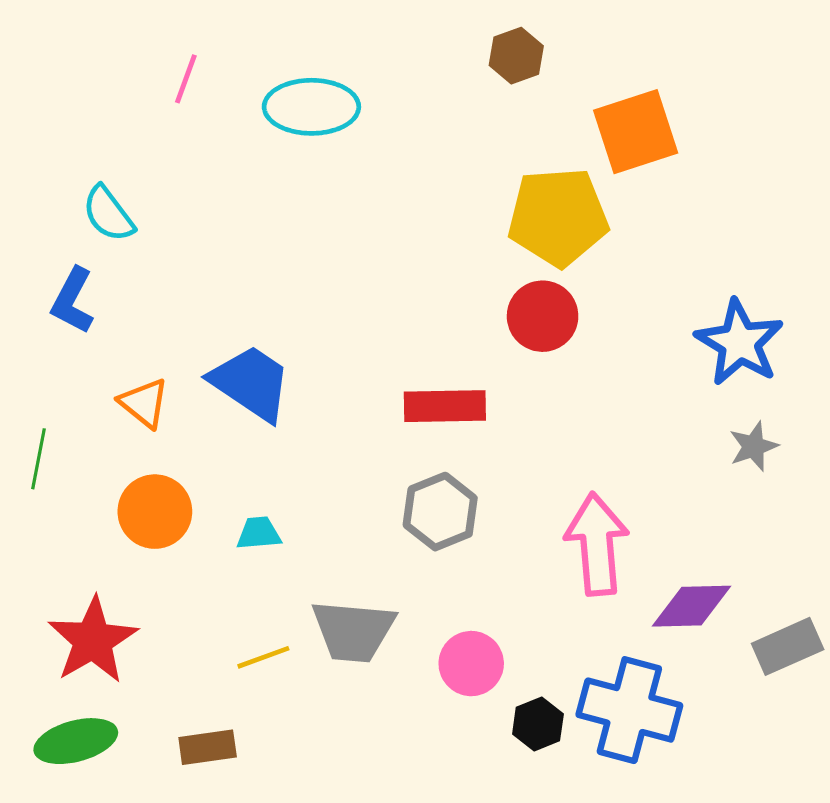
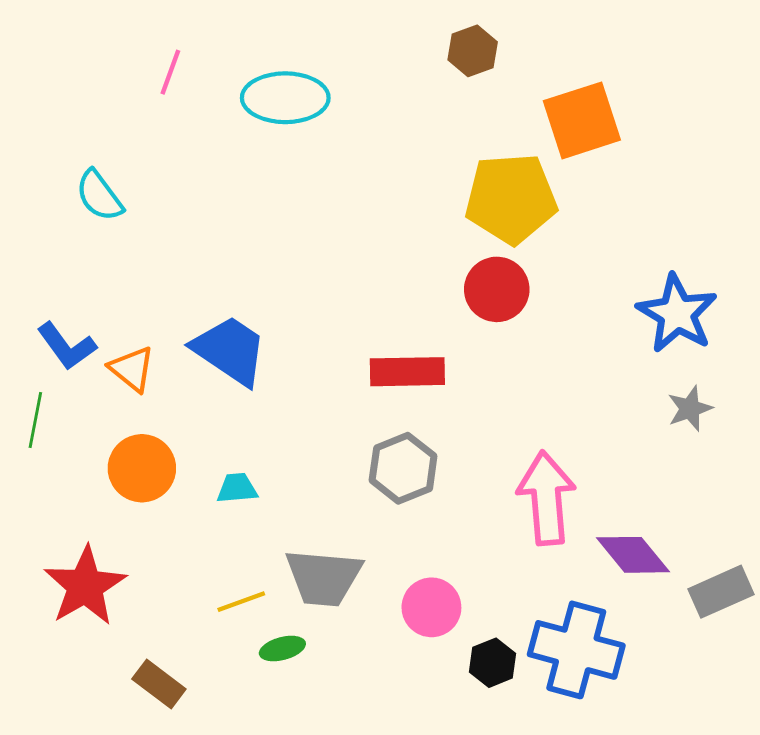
blue L-shape: (73, 301) -> (67, 346), moved, turned -64
purple diamond: (691, 606) -> (633, 555), turned 52
green ellipse: (76, 741) -> (282, 649), moved, size x0.6
brown rectangle: (208, 747) -> (159, 684), moved, turned 45

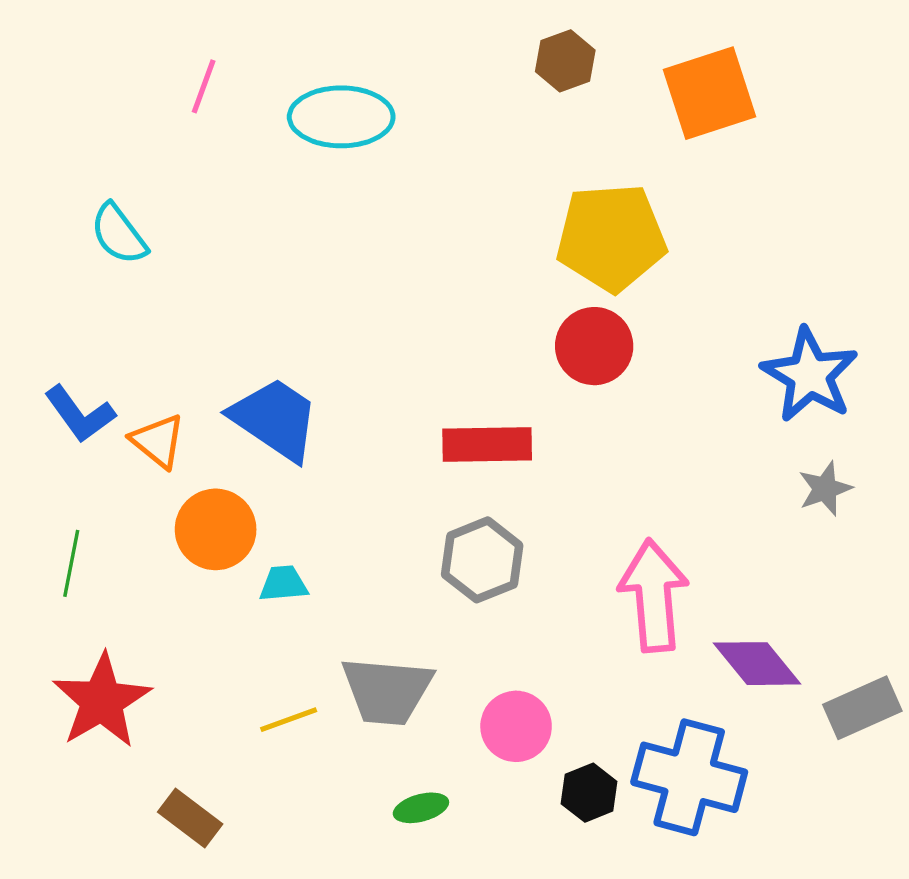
orange square: (582, 120) -> (710, 93), moved
green line: (35, 420) -> (71, 563), moved
orange circle: (142, 468) -> (216, 529), moved
green ellipse: (282, 649) -> (421, 808), moved

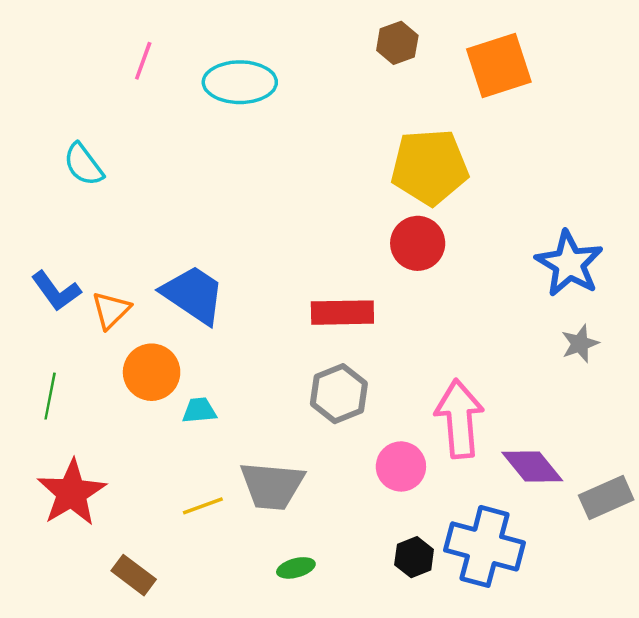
orange triangle: (158, 441) -> (111, 310), turned 36
pink circle: (516, 726) -> (401, 466), moved

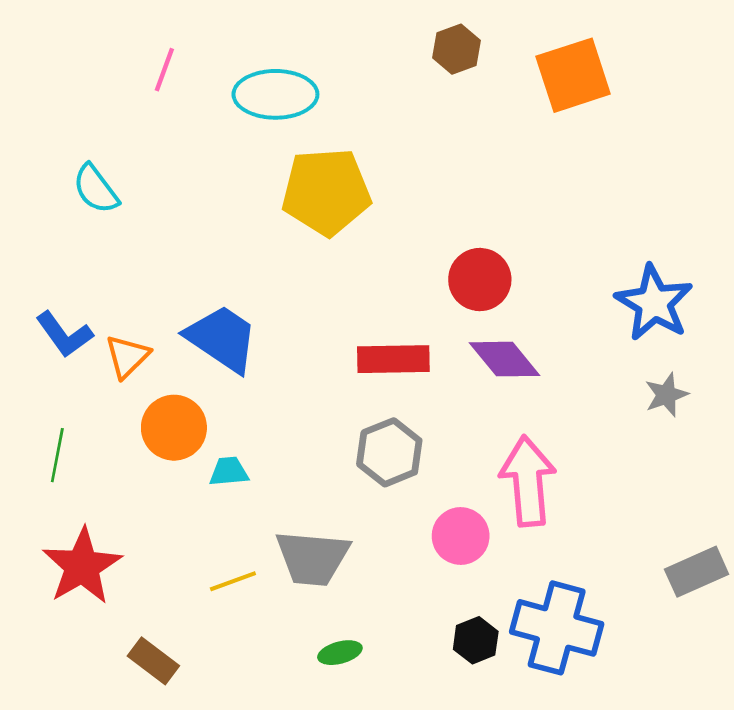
yellow pentagon: (430, 167) -> (326, 192), moved
purple diamond: (532, 466) -> (505, 359), moved

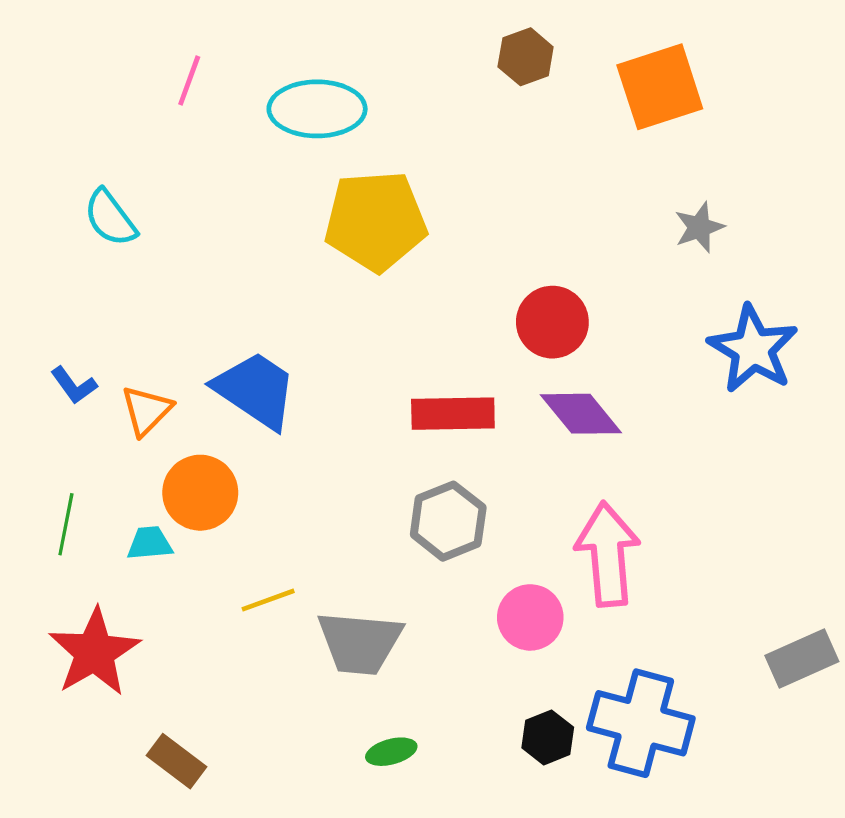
blue L-shape: (64, 334) -> (74, 385), size x0.7
gray star: (666, 395) -> (699, 227), moved
cyan trapezoid: (229, 472) -> (150, 543), moved
yellow line: (233, 581) -> (268, 600), moved

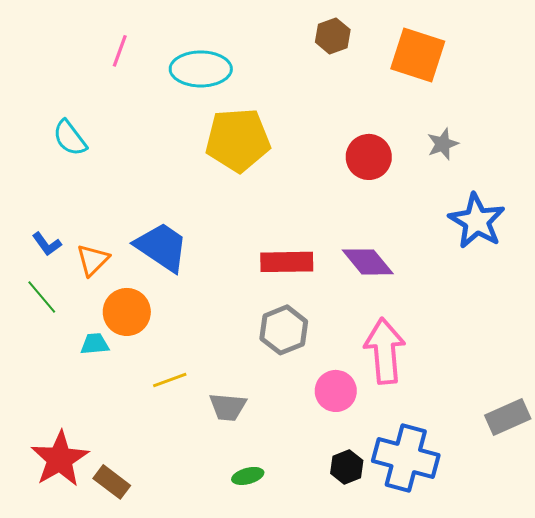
orange square: (660, 87) -> (418, 55), turned 36
red circle: (552, 322) -> (369, 157), moved
green line: (66, 524) -> (42, 297), moved, turned -51
gray trapezoid: (360, 643) -> (228, 407), size x0.7
red star: (94, 652) -> (60, 459), moved

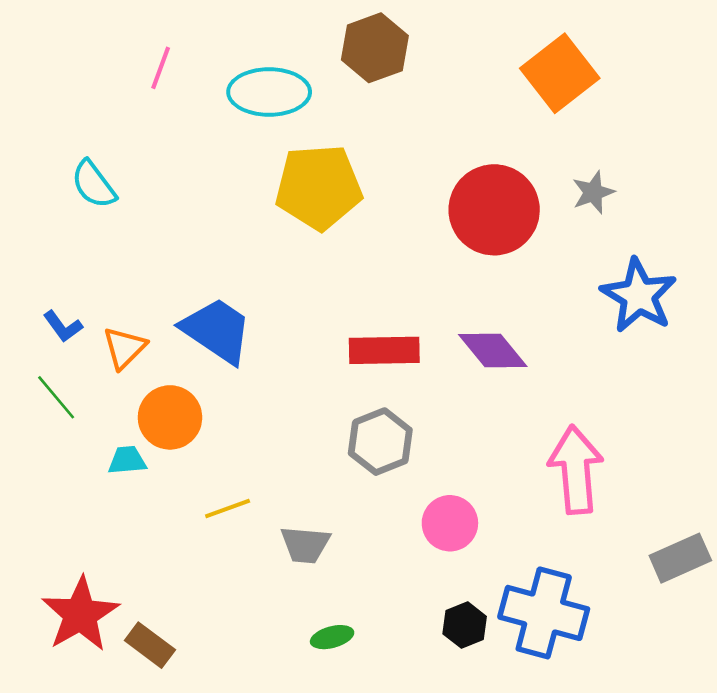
brown hexagon: (333, 36) -> (375, 48), moved, size x1.4
orange square: (418, 55) -> (560, 73), turned 34
red circle: (369, 157) -> (494, 210), size x1.5
pink arrow: (385, 351) -> (576, 470), moved

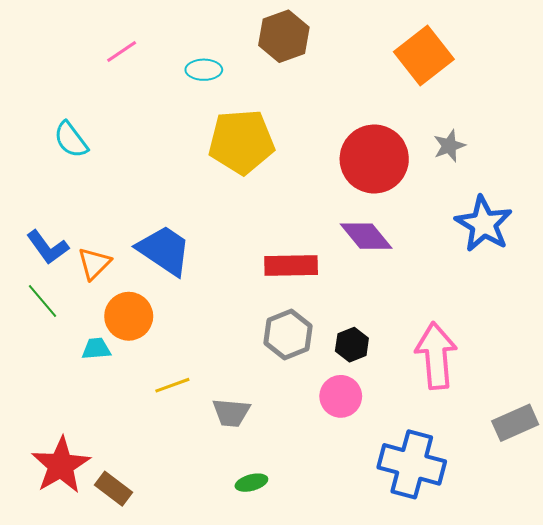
pink line: (161, 68) -> (122, 51), turned 36
cyan ellipse: (269, 92) -> (204, 70), size x0.6
blue L-shape: (63, 326) -> (48, 247), size x1.4
purple diamond: (493, 350) -> (366, 236), moved
black hexagon: (465, 625) -> (352, 345), moved

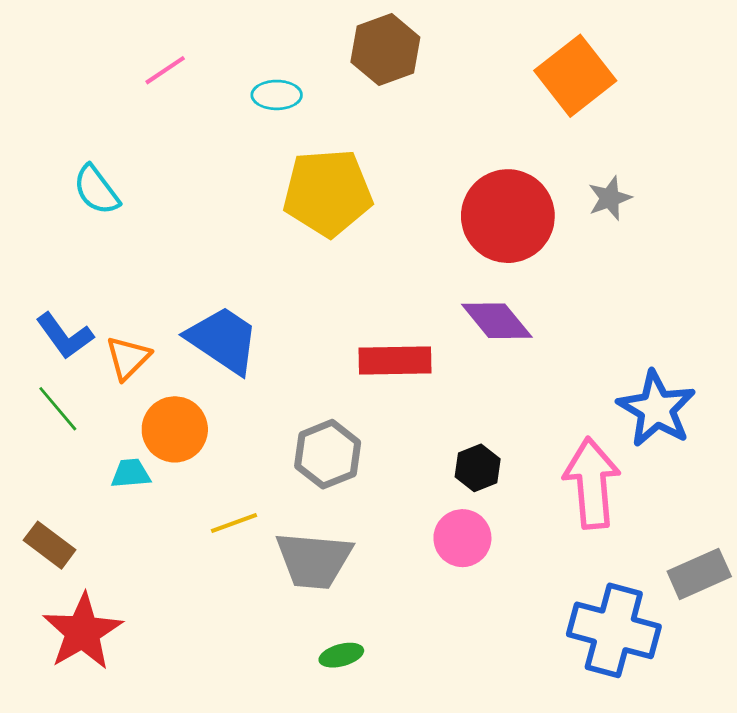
blue star: (484, 224) -> (656, 409), moved
gray hexagon: (288, 334) -> (328, 454), moved
gray trapezoid: (231, 413) -> (314, 560), size x1.5
blue cross: (412, 464) -> (614, 630), moved
brown rectangle: (114, 489) -> (50, 545), moved

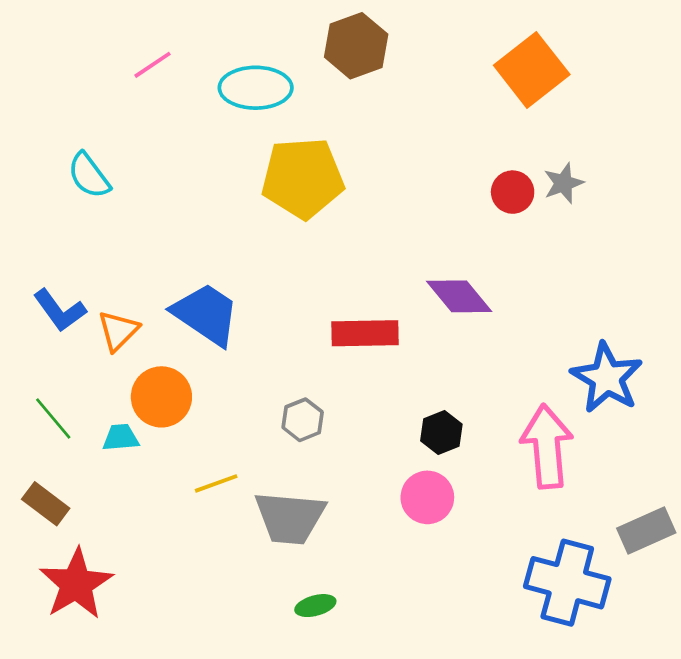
cyan ellipse: (277, 95) -> (256, 88), size x1.6
red circle: (508, 216) -> (513, 192), moved, size x0.5
green line: (58, 409) -> (53, 419), moved
gray hexagon: (328, 454) -> (303, 420), size x0.7

